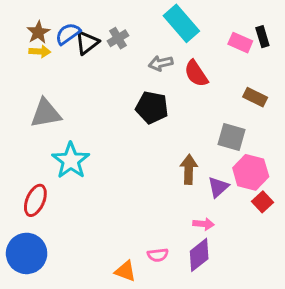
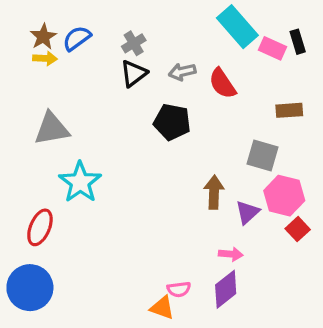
cyan rectangle: (181, 23) -> (237, 27), moved
black triangle: (87, 43) -> (134, 73), moved
brown rectangle: (255, 97) -> (289, 110), turned -30
orange triangle: (125, 271) -> (162, 308), moved

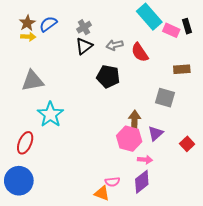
pink hexagon: (284, 196) -> (129, 139), moved

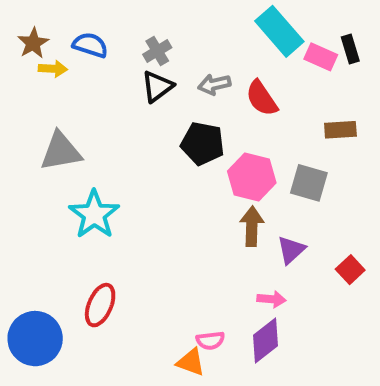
brown star: (27, 23) -> (33, 43), moved
blue semicircle: (48, 24) -> (90, 45), turned 54
pink hexagon: (129, 139) -> (252, 177), moved
red ellipse: (25, 143) -> (100, 305), moved

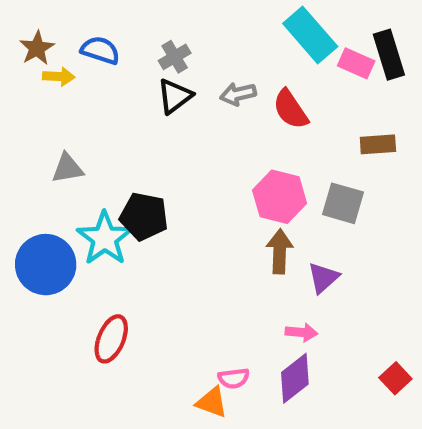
black rectangle: (350, 49) -> (389, 55), size x1.5
black pentagon: (203, 144) -> (144, 216), moved
gray triangle: (61, 151) -> (67, 168), size x0.7
red square: (350, 270) -> (395, 378), moved
blue circle: (35, 339) -> (46, 265), moved

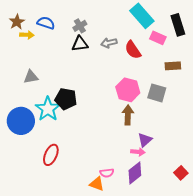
pink rectangle: (356, 63) -> (158, 38), moved
black triangle: (175, 96) -> (80, 44), turned 30
purple triangle: (323, 278) -> (145, 140), moved

